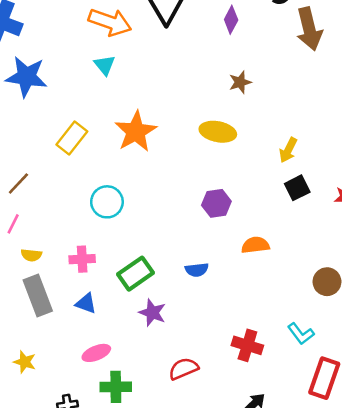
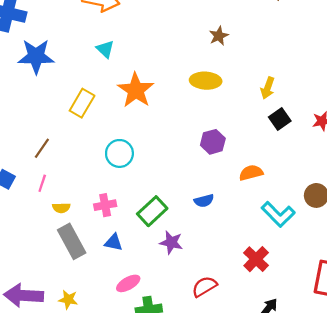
cyan triangle: (105, 65) -> (105, 49), moved
cyan L-shape: (301, 334) -> (278, 214), moved, size x1.4
red cross: (247, 345) -> (256, 259), turned 35

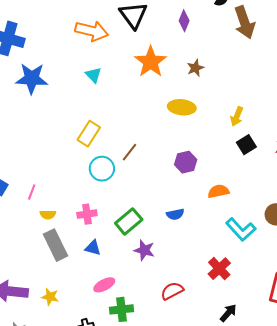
orange star: (136, 90) -> (151, 62), moved
yellow rectangle: (82, 103) -> (89, 134), moved
brown line: (42, 148) -> (130, 152), moved

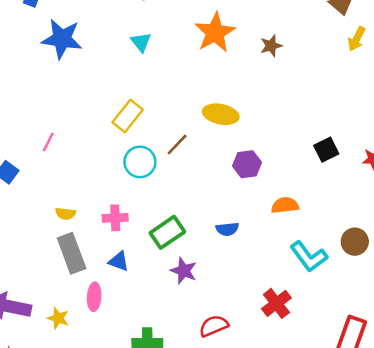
yellow ellipse: (182, 107) -> (221, 114), moved
yellow arrow: (237, 116) -> (357, 39), moved
pink line: (32, 192) -> (48, 142), moved
pink ellipse: (104, 285) -> (94, 297), moved, turned -65

